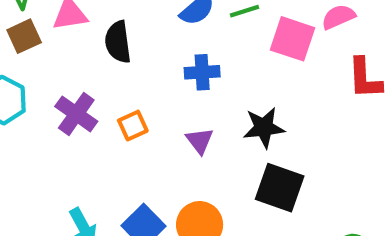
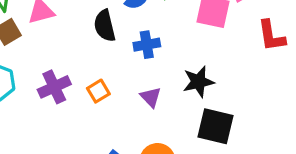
black semicircle: (118, 42) -> (105, 26), moved
purple cross: (76, 114) -> (54, 87), turned 36

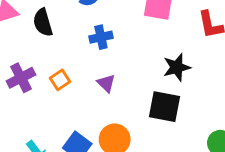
black semicircle: (105, 26) -> (43, 22), moved
black star: (198, 82) -> (177, 67), moved

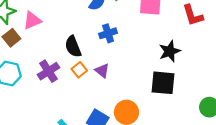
black semicircle: (43, 22) -> (73, 47), moved
purple triangle: (106, 83) -> (102, 71), moved

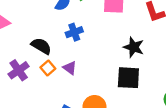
black semicircle: (73, 47) -> (41, 46), turned 144
black star: (170, 51) -> (134, 47), turned -30

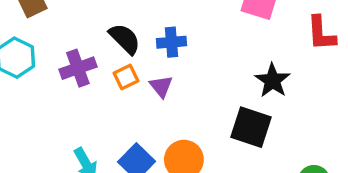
blue cross: (74, 32) -> (171, 42), moved

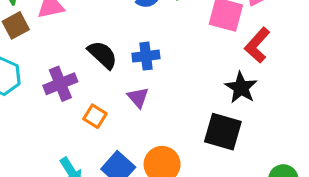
red L-shape: (321, 33) -> (257, 45), moved, turned 48
orange square: (126, 77) -> (95, 116), moved, turned -30

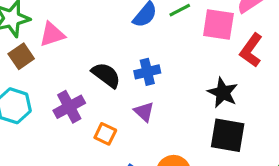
black star: (241, 88) -> (223, 93), moved

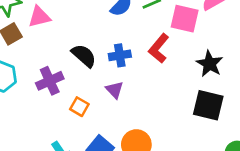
red L-shape: (251, 50) -> (159, 48), moved
black star: (223, 93) -> (210, 64), moved
black square: (228, 135) -> (208, 105), moved

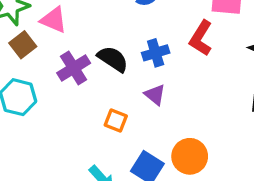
pink triangle: (39, 17) -> (54, 20), turned 45
purple cross: (50, 81) -> (74, 68), moved

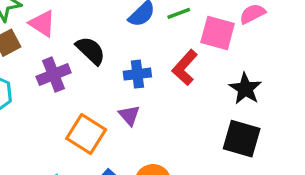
black semicircle: (113, 59) -> (91, 50), moved
orange square: (116, 120) -> (86, 134), size x1.6

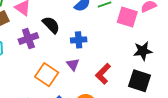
red L-shape: (185, 67) -> (103, 74), moved
black star: (245, 89) -> (143, 51), turned 30

